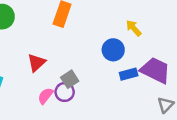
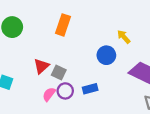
blue rectangle: (129, 74) -> (90, 89), moved
gray square: (70, 79) -> (59, 73), moved, turned -32

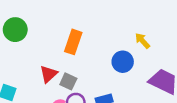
orange rectangle: (63, 25) -> (73, 42), moved

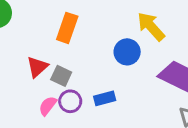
yellow arrow: (142, 41) -> (151, 26), size x1.5

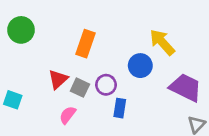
blue rectangle: (105, 98) -> (120, 108), turned -66
purple circle: (70, 101) -> (106, 85), moved

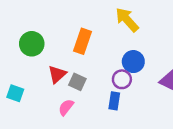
green circle: (21, 30) -> (32, 44), moved
yellow arrow: (162, 42) -> (127, 20), moved
purple circle: (106, 85) -> (122, 79), moved

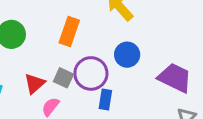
red triangle: (57, 74) -> (35, 84), moved
purple circle: (122, 79) -> (91, 73), moved, size x1.5

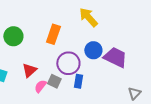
gray square: (63, 78) -> (54, 81), moved
purple trapezoid: (175, 78) -> (115, 57), moved

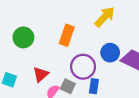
yellow arrow: (88, 17) -> (105, 17), turned 85

